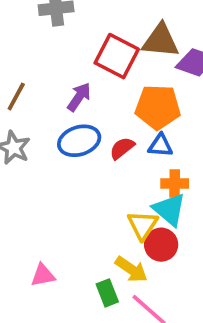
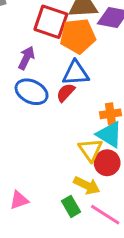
orange pentagon: (158, 107) -> (78, 36), moved
blue ellipse: (79, 141) -> (32, 92), turned 52
blue triangle: (160, 145) -> (76, 73), moved, size x1.4

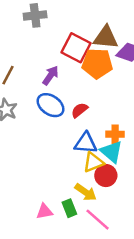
blue triangle: (76, 73) -> (86, 143), moved
yellow triangle: (91, 150) -> (93, 162), turned 35
pink triangle: (19, 200) -> (44, 211), moved

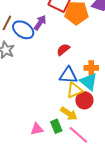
blue ellipse: (51, 105) -> (23, 30), moved

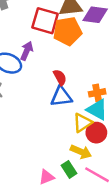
red semicircle: (63, 50) -> (60, 77), turned 112
blue triangle: (68, 75) -> (61, 97), moved

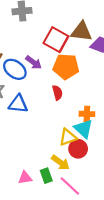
orange pentagon: (67, 31) -> (66, 67), moved
purple arrow: (27, 51) -> (34, 62), turned 91
blue triangle: (61, 97) -> (18, 104), moved

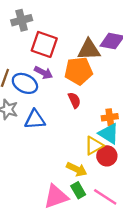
brown triangle: (81, 32) -> (89, 50), moved
red square: (56, 40) -> (44, 44), moved
yellow arrow: (60, 162) -> (77, 169), moved
pink triangle: (25, 178) -> (56, 197), size x1.6

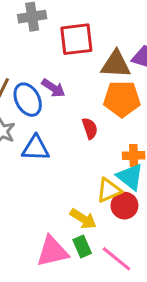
red square: (44, 44) -> (76, 39), moved, turned -32
orange pentagon: (79, 71) -> (122, 99), moved
blue ellipse: (25, 83) -> (28, 100), turned 30

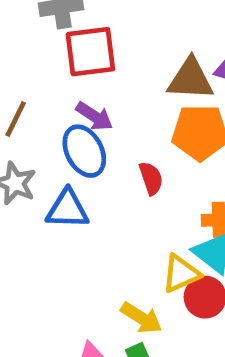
red square: (76, 39) -> (90, 52), moved
blue ellipse: (28, 100) -> (84, 151), moved

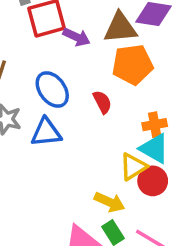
purple arrow: (94, 116) -> (77, 37), moved

